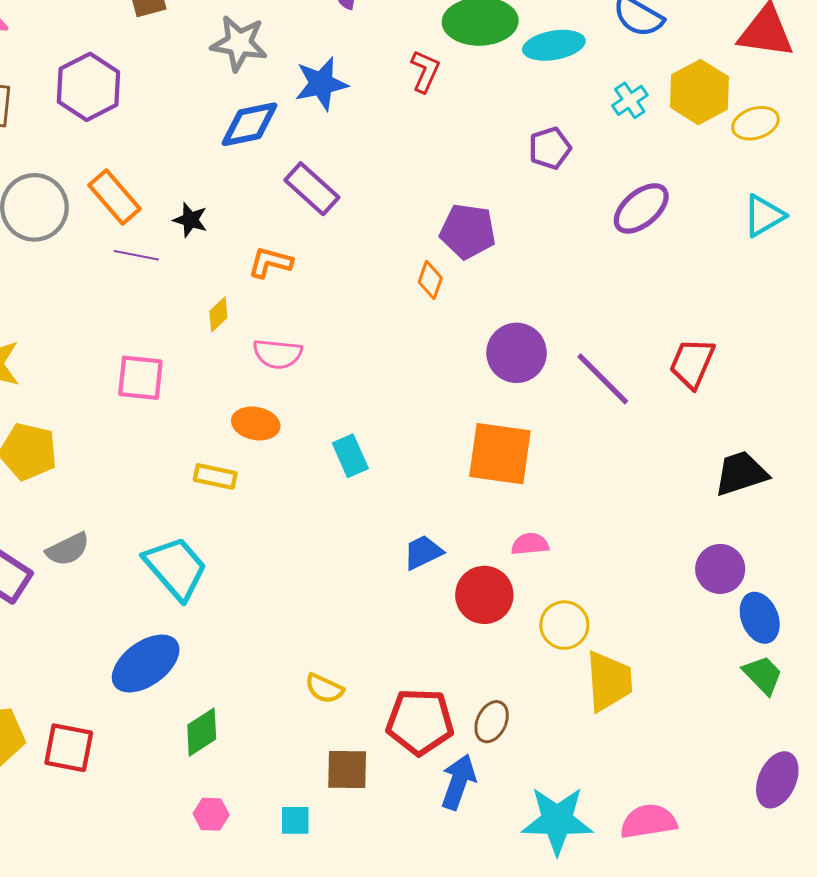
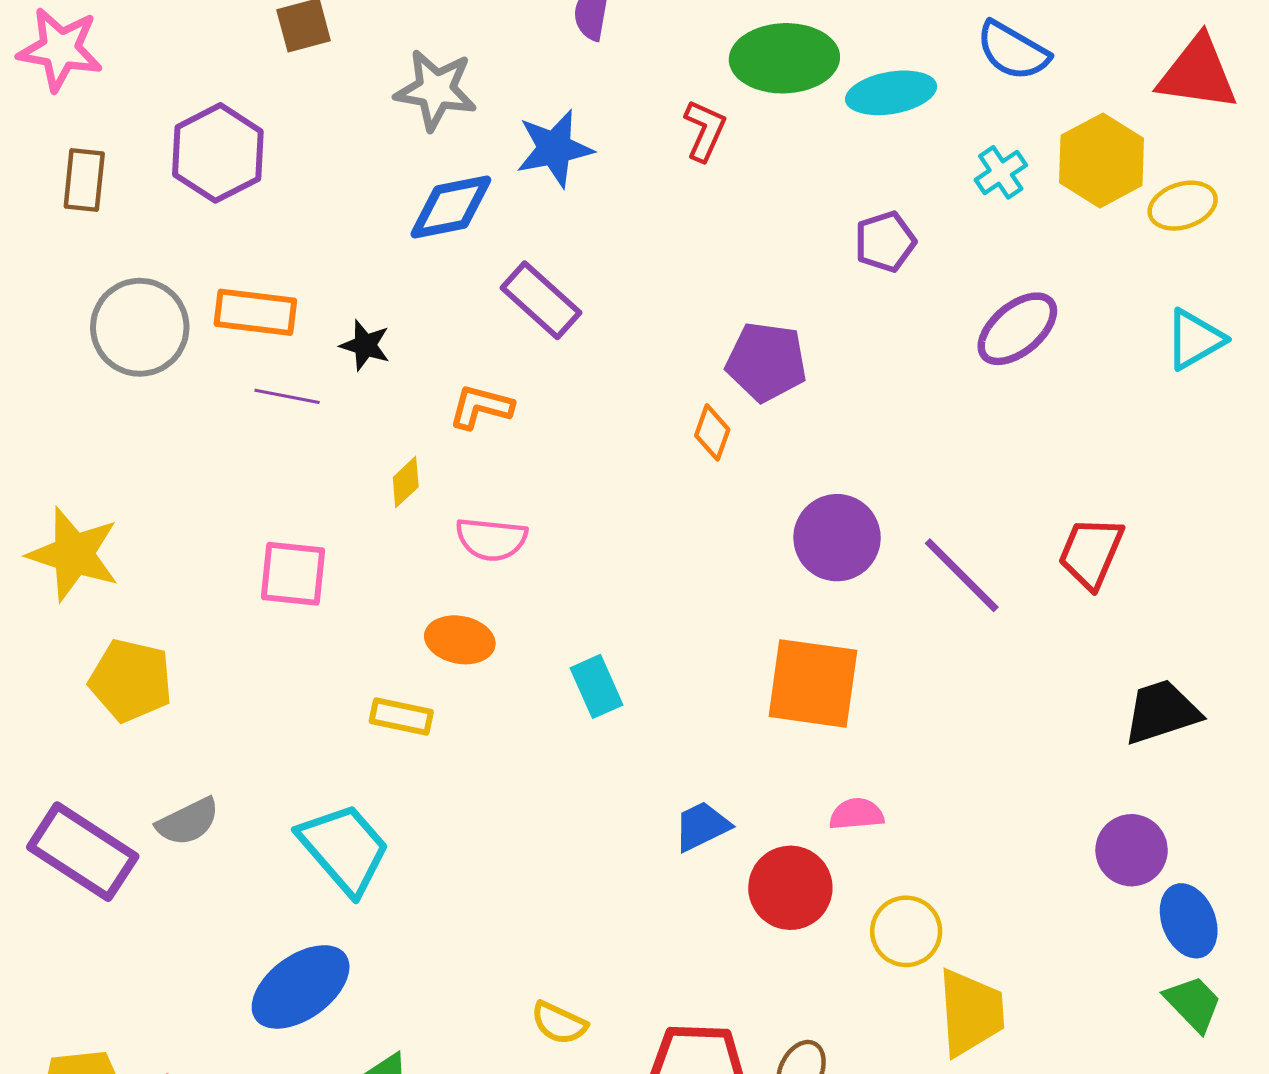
orange rectangle: (114, 197) -> (255, 312), turned -42

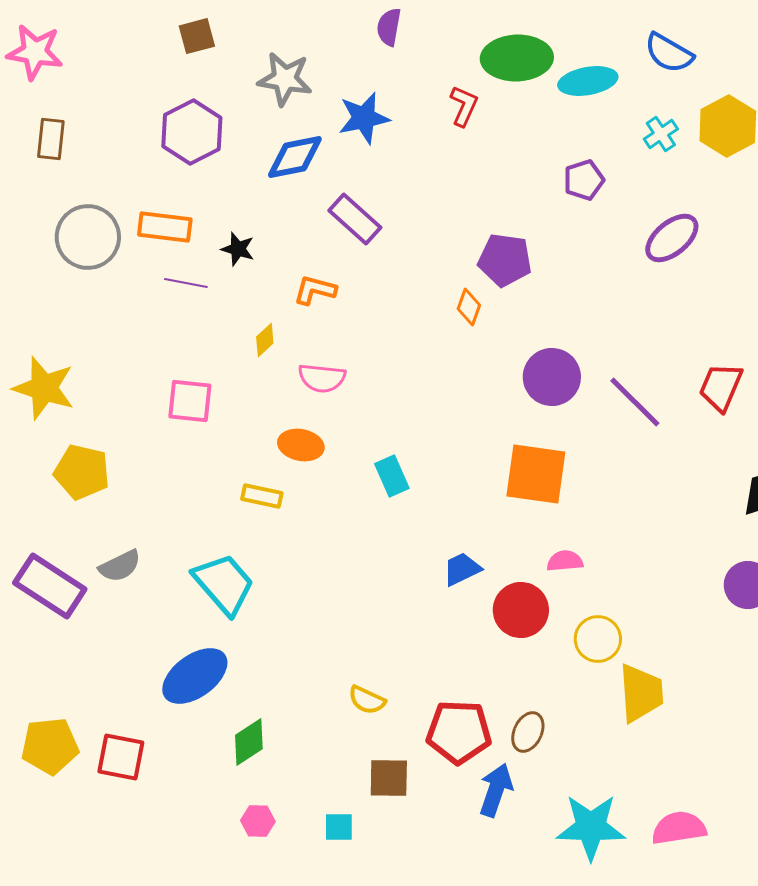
purple hexagon: (218, 153) -> (192, 132), moved

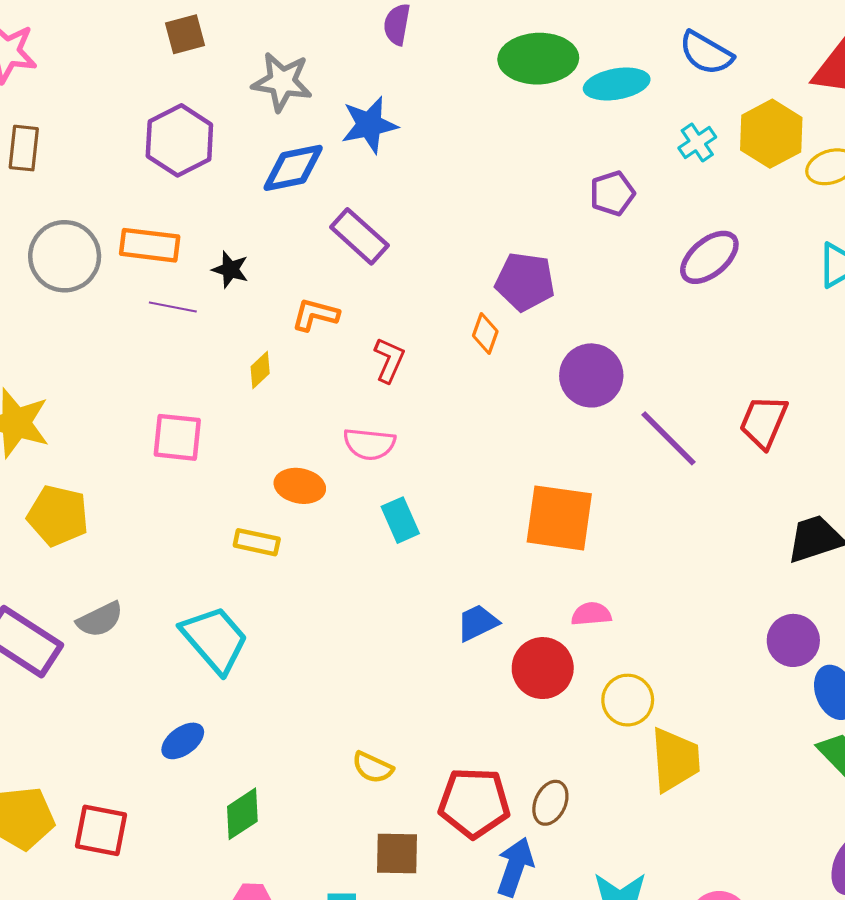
red L-shape: (464, 106) -> (389, 360), moved
purple circle: (552, 377) -> (591, 375), moved
pink semicircle: (322, 378) -> (369, 444), moved
blue ellipse: (195, 676) -> (183, 741), size x0.6

